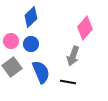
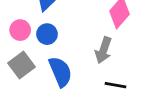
black line: (68, 82) -> (115, 85), moved

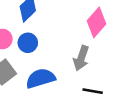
blue semicircle: (60, 72) -> (41, 78), turned -84

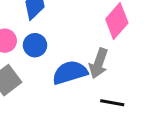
blue semicircle: (41, 78) -> (70, 72), moved

